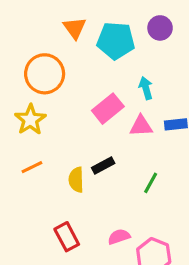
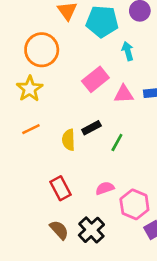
cyan arrow: (146, 88) -> (128, 51), moved
green line: (151, 183) -> (117, 143), moved

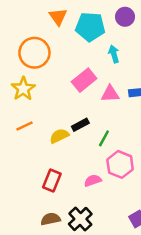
yellow semicircle: (69, 140) -> (59, 136), turned 66
red rectangle: (60, 188) -> (52, 181), turned 50
pink hexagon: (134, 204) -> (120, 164), moved
brown semicircle: (59, 230) -> (51, 219), turned -60

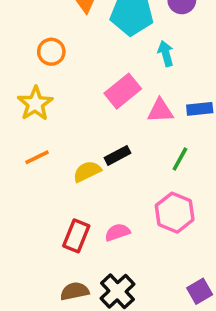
orange circle: (34, 53) -> (51, 52), size x0.6
green line: (104, 138) -> (180, 159), moved
pink semicircle: (93, 181) -> (117, 232), moved

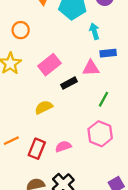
pink rectangle: (123, 91) -> (49, 65), moved
blue rectangle: (200, 109) -> (108, 53), moved
black rectangle: (117, 155) -> (69, 83), moved
orange line: (37, 157) -> (11, 141), moved

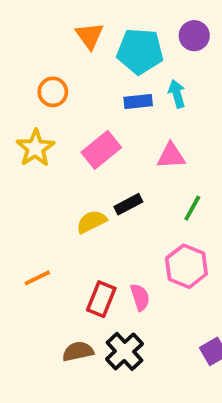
blue rectangle: (108, 53) -> (138, 102), moved
black rectangle: (69, 83) -> (128, 204), moved
pink semicircle: (63, 146) -> (140, 297), moved, turned 91
red rectangle: (37, 149) -> (101, 299), moved

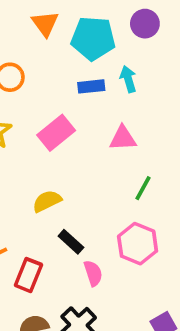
black rectangle: (128, 204) -> (71, 242), moved, turned 70
red rectangle: (101, 299) -> (28, 275), moved

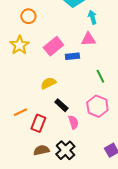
blue rectangle: (91, 86) -> (72, 56), moved
pink triangle: (123, 138) -> (88, 39), moved
green line: (143, 188) -> (100, 76), turned -56

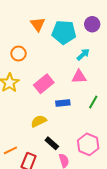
cyan arrow: (92, 17) -> (83, 55), turned 64
blue rectangle: (72, 56) -> (63, 103), moved
green line: (100, 76) -> (93, 102), moved, turned 56

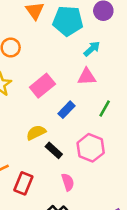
blue rectangle: (63, 103) -> (67, 110), turned -40
black rectangle: (52, 143) -> (54, 150), moved
pink hexagon: (88, 144) -> (91, 148), moved

